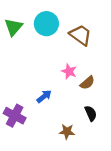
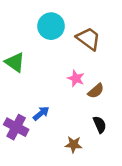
green triangle: (13, 27) -> (15, 62), moved, turned -36
blue arrow: (44, 96) -> (41, 113), moved

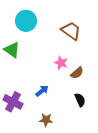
cyan circle: (51, 26) -> (26, 21), moved
blue arrow: (41, 113) -> (42, 91), moved
brown star: (73, 144) -> (46, 120), moved

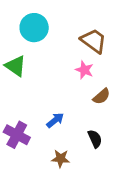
pink star: (61, 63) -> (84, 70), moved
black semicircle: (80, 100) -> (95, 139), moved

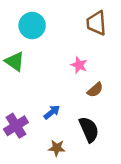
brown trapezoid: (94, 41) -> (96, 23), moved, turned -130
purple cross: (17, 135) -> (16, 126), turned 30
black semicircle: (95, 139) -> (89, 129), size x1.5

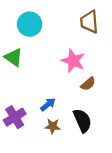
pink star: (79, 65) -> (73, 61), size x1.5
brown star: (57, 148) -> (53, 126), moved

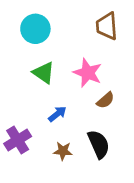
green triangle: (14, 57) -> (44, 73), moved
blue arrow: (48, 104) -> (57, 114), moved

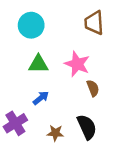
green triangle: (44, 73) -> (38, 64), turned -35
brown semicircle: (105, 100) -> (93, 88), turned -70
blue arrow: (57, 114) -> (41, 98), moved

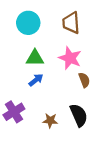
brown trapezoid: (94, 23) -> (71, 23), moved
blue arrow: (41, 98) -> (36, 80), moved

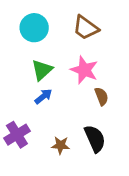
brown trapezoid: (71, 23) -> (86, 28), turned -50
green triangle: (35, 58) -> (42, 70), turned -42

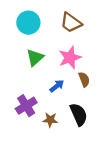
pink star: (84, 70) -> (70, 58), turned 30
blue arrow: (43, 96) -> (57, 86), moved
purple cross: (17, 135) -> (26, 106), moved

